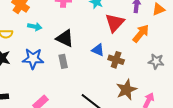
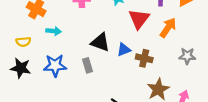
black triangle: (65, 38) -> (100, 42), moved
blue triangle: (98, 50) -> (124, 50), turned -40

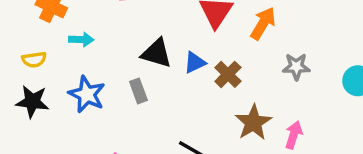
brown cross: (144, 58) -> (228, 74), turned 35
blue star: (55, 66) -> (87, 94), turned 30

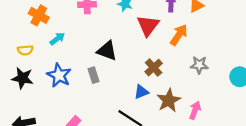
cyan arrow: (81, 40) -> (57, 39), turned -42
blue triangle: (195, 63) -> (141, 92), moved

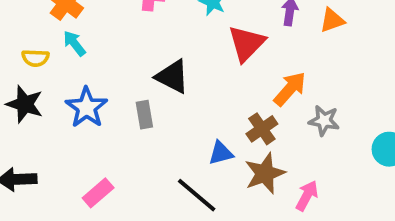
orange arrow: (179, 35) -> (290, 89), moved
cyan arrow: (57, 39) -> (74, 43), moved, turned -98
brown cross: (154, 68) -> (262, 129), moved

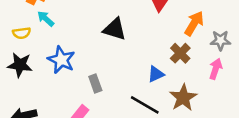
gray rectangle: (144, 115) -> (95, 84), moved
brown star: (265, 173) -> (183, 98), moved
pink arrow: (307, 196) -> (216, 69), moved

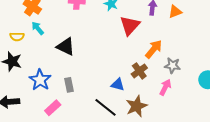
black triangle: (115, 29) -> (66, 47), moved
blue star: (61, 60) -> (40, 80), moved
blue triangle: (156, 74) -> (118, 85), turned 32

